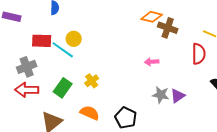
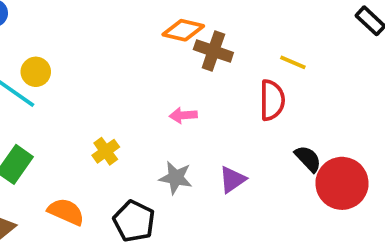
yellow cross: (92, 81) -> (106, 151), moved
gray star: (161, 95) -> (176, 178), moved

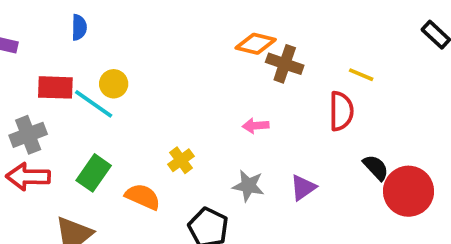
orange semicircle: (66, 212) -> (143, 197), moved

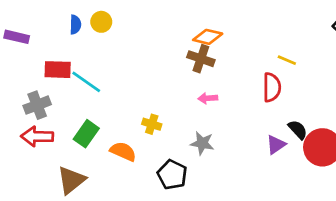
brown cross: (285, 64) -> (201, 59), moved
yellow circle: (114, 84) -> (101, 22), moved
yellow cross: (181, 160) -> (152, 124), turned -36
purple triangle: (303, 188) -> (276, 145), moved

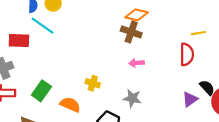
yellow line: (287, 60) -> (199, 33), turned -32
cyan line: (86, 82) -> (42, 26), moved

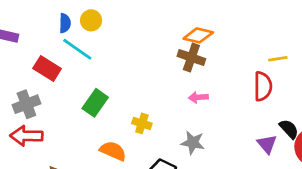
red rectangle: (19, 41) -> (47, 68), turned 30
green rectangle: (41, 91) -> (95, 103), moved
purple triangle: (190, 99) -> (267, 144), turned -35

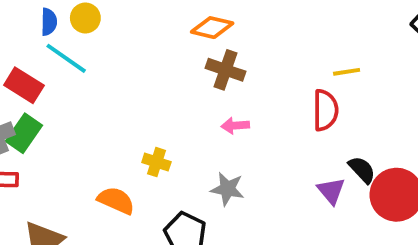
orange diamond: (198, 35) -> (212, 28), moved
green rectangle: (95, 103) -> (24, 133), moved

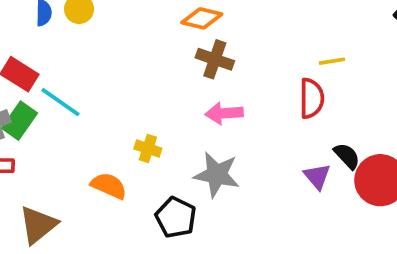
cyan line: (66, 58) -> (60, 102), moved
pink arrow: (235, 126) -> (224, 113), size x1.4
gray star: (227, 189) -> (217, 175), size x1.4

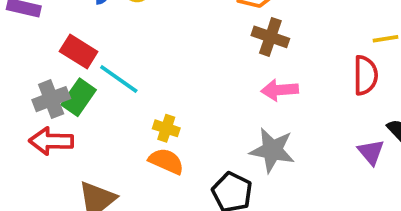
yellow cross: (148, 149) -> (166, 128), moved

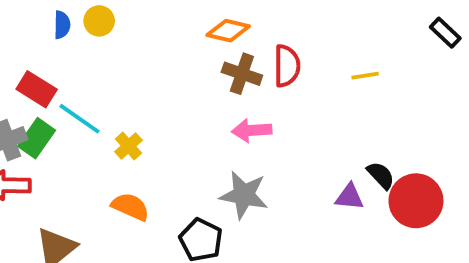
red semicircle: (365, 75) -> (287, 66), moved
yellow cross: (166, 128) -> (128, 146), moved, turned 30
purple triangle: (371, 152) -> (349, 197), turned -44

